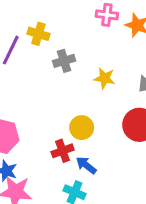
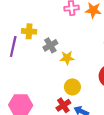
yellow star: (104, 78) -> (67, 58), moved

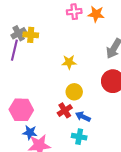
gray cross: (50, 45) -> (19, 33), moved

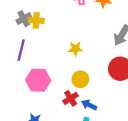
purple line: (14, 50) -> (21, 50), moved
pink hexagon: (21, 110) -> (38, 80), moved

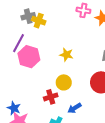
pink hexagon: (38, 80) -> (29, 57), moved
blue arrow: (89, 105) -> (74, 108), moved, turned -72

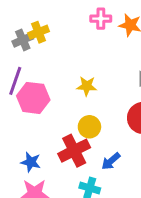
yellow cross: (39, 21) -> (39, 32), moved, turned -32
red cross: (51, 97) -> (74, 151), size x1.5
blue star: (14, 108) -> (31, 162), moved

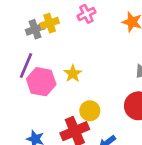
pink cross: (101, 19) -> (87, 14), moved, turned -30
yellow star: (87, 86) -> (73, 74), moved, turned 30

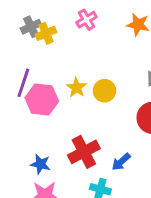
gray cross: (35, 29) -> (31, 27), moved
yellow circle: (90, 111) -> (104, 91), moved

